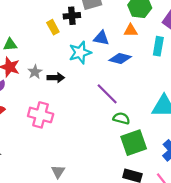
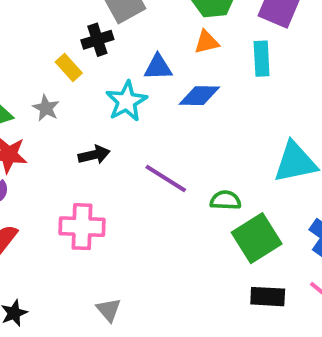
gray star: (35, 72) -> (46, 108), moved
purple line: (107, 94) -> (166, 179), moved
gray triangle: (58, 172) -> (109, 310), moved

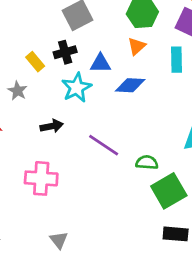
black cross: (97, 40) -> (65, 52), moved
orange triangle: (207, 42) -> (137, 46), turned -30

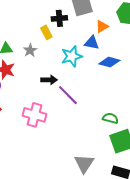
orange triangle: (137, 46) -> (102, 26), moved
black cross: (65, 52) -> (59, 18), moved
purple line: (104, 145) -> (68, 95), moved
gray triangle: (59, 240) -> (84, 164), moved, size x1.5

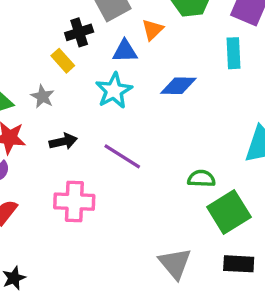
blue triangle: (92, 43) -> (125, 51), moved
black arrow: (49, 80) -> (63, 141), moved

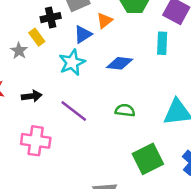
blue triangle: (125, 51) -> (83, 34), turned -36
gray star: (43, 96) -> (19, 51), moved
green semicircle: (201, 178) -> (125, 110), moved

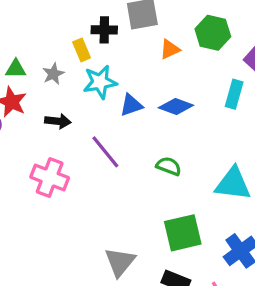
blue triangle: (83, 34) -> (131, 105), moved
gray star: (19, 51) -> (53, 74), moved
cyan star: (72, 62) -> (100, 82), moved

